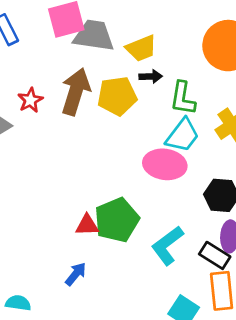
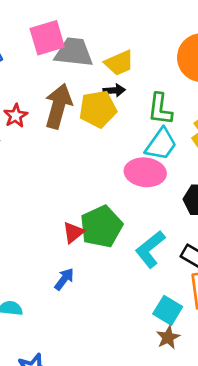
black arrow: (151, 76) -> (114, 90), moved
red triangle: (87, 225) -> (73, 232), turned -35

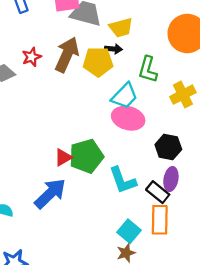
cyan trapezoid: (161, 144) -> (125, 96), moved
cyan L-shape: (150, 249) -> (123, 180), turned -80
blue arrow: (64, 279) -> (50, 193), size x1.8

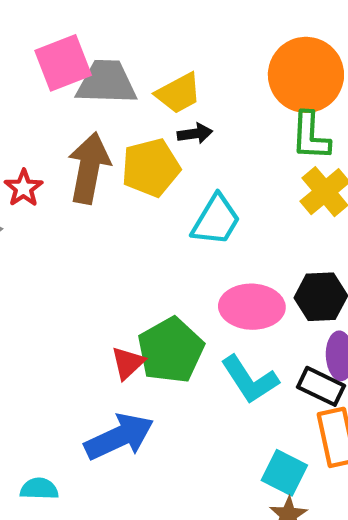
black arrow: (113, 49) -> (195, 134), moved
green L-shape: (148, 69) -> (311, 136), moved
pink ellipse: (128, 118) -> (252, 307), moved
blue arrow: (50, 193) -> (119, 437), turned 32

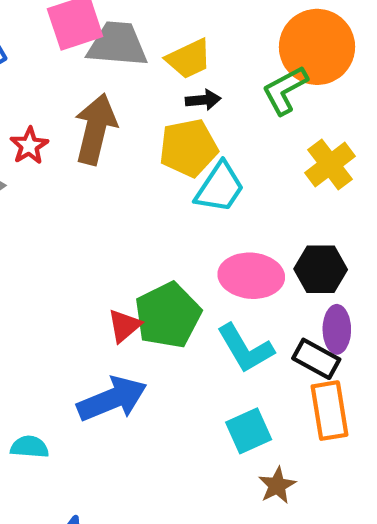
green L-shape: (311, 136) -> (285, 90), moved, turned 56
yellow pentagon: (151, 168) -> (188, 148), moved
cyan square: (284, 473) -> (249, 431), moved, turned 36

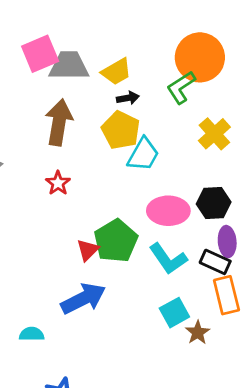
red star: (29, 146) -> (58, 183), moved
yellow pentagon: (188, 148) -> (121, 130), turned -30
brown star: (277, 485) -> (198, 333), moved

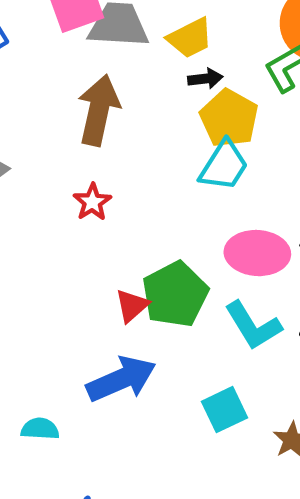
yellow pentagon: (121, 130) -> (229, 118), moved
cyan square: (174, 313) -> (225, 410), moved

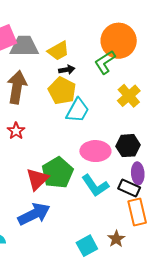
yellow pentagon: (229, 118) -> (62, 91), moved
red triangle: (132, 306) -> (37, 179), size x1.4
cyan square: (225, 410) -> (87, 246), moved

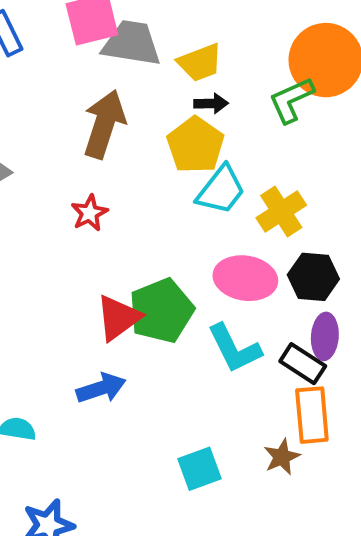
yellow cross: (129, 96) -> (281, 211), moved
blue arrow: (34, 214) -> (101, 388), size x0.7
brown star: (116, 239) -> (282, 457), moved

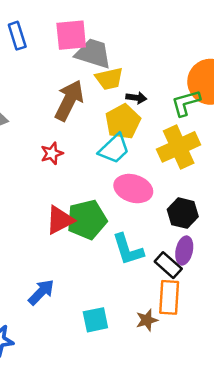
yellow trapezoid: (200, 62) -> (109, 79), moved
cyan trapezoid: (221, 190) -> (114, 149), moved
yellow cross: (281, 211) -> (179, 147), moved, size x1.4
pink ellipse: (245, 278) -> (133, 189), moved
blue arrow: (101, 388) -> (41, 292), moved, turned -36

